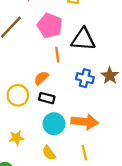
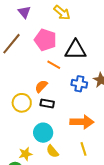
orange line: (57, 55) -> (54, 65), turned -48
cyan circle: (54, 124) -> (43, 133), moved
yellow star: (16, 138) -> (25, 154), moved

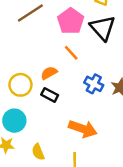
black triangle: (76, 50) -> (103, 28), moved, turned 30
cyan circle: (43, 133) -> (14, 121), moved

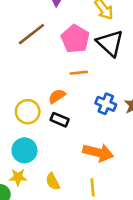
orange line: (71, 53) -> (79, 73), turned -49

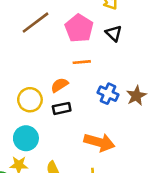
black triangle: (110, 43) -> (114, 33), size x0.6
black rectangle: (60, 120) -> (62, 108), turned -36

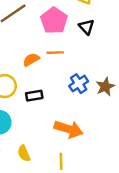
orange semicircle: (59, 85) -> (31, 60), moved
blue cross: (108, 94) -> (79, 84), turned 30

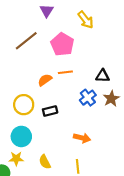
black triangle: (86, 27) -> (103, 76), moved, turned -40
orange arrow: (68, 129) -> (82, 138), size x0.7

